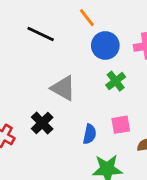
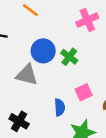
blue circle: (105, 45) -> (43, 51), moved
black cross: (42, 123) -> (19, 121), moved

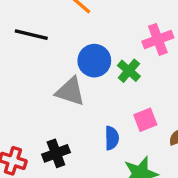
pink cross: (87, 20) -> (158, 39), moved
black cross: (19, 121) -> (56, 153), turned 36

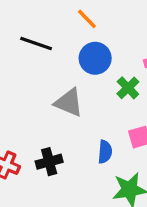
blue circle: (94, 61) -> (95, 58), moved

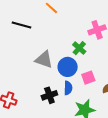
blue circle: (95, 58) -> (68, 67), moved
black cross: (49, 162) -> (49, 95), moved

